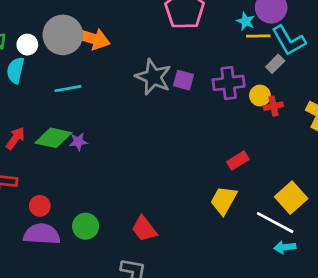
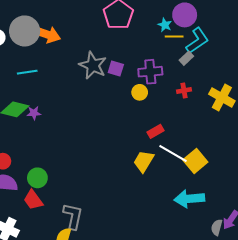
cyan L-shape: (289, 41) -> (197, 41), turned -96
yellow circle: (260, 96) -> (140, 92), moved
white line: (275, 223) -> (173, 154), moved
red trapezoid: (144, 229) -> (33, 200), moved
cyan arrow: (285, 247) -> (189, 199), size x1.8

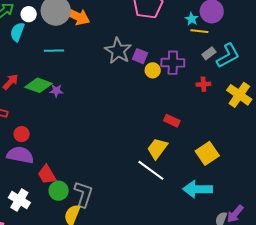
cyan L-shape: (197, 41) -> (228, 56), moved
yellow circle: (140, 92) -> (153, 70), moved
red rectangle: (155, 131) -> (172, 121), turned 49
white line: (173, 154) -> (151, 170), moved
green circle: (37, 178) -> (59, 191), moved

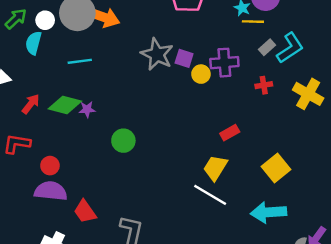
red rectangle: (172, 121) -> (230, 133), turned -49
green circle: (59, 191) -> (123, 141), moved

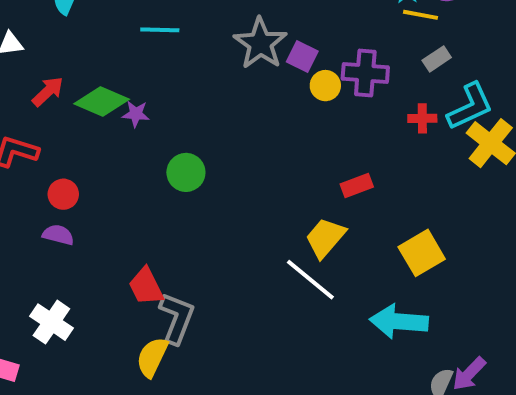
cyan L-shape: (290, 48) -> (470, 106), moved
cyan line: (80, 61) -> (160, 30), moved
purple semicircle: (51, 191) -> (58, 235), size x0.6
red trapezoid: (85, 212) -> (146, 286), moved

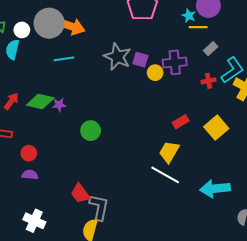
yellow square: (422, 253) -> (216, 128), moved

